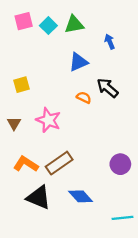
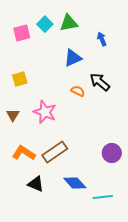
pink square: (24, 21) -> (22, 33), moved
black triangle: (39, 197) -> (36, 184), size x0.7
cyan line: (123, 218) -> (103, 197), moved

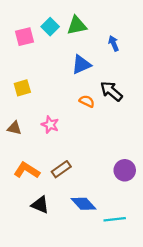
pink star: (45, 112) -> (50, 125), size x0.7
brown triangle: (13, 115) -> (14, 128), turned -48
brown rectangle: (55, 152) -> (61, 169), size x0.7

